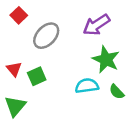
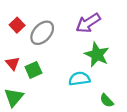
red square: (19, 15) -> (17, 25), moved
green semicircle: (117, 92) -> (107, 101), moved

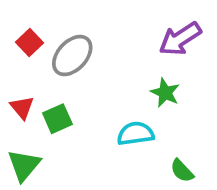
purple arrow: (88, 23) -> (180, 39), moved
green star: (97, 55) -> (165, 93), size x0.7

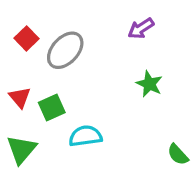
purple arrow: (180, 39) -> (141, 28), moved, size x0.7
cyan semicircle: (135, 134) -> (85, 136), moved
green semicircle: (182, 171) -> (178, 155), moved

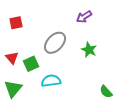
red square: (27, 38) -> (16, 23), turned 32
gray ellipse: (65, 50) -> (55, 43), moved

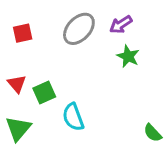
gray ellipse: (55, 43) -> (79, 29), moved
green star: (89, 50) -> (128, 56), moved
cyan semicircle: (51, 81) -> (73, 117), turned -102

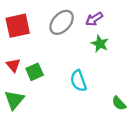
red square: (23, 33) -> (18, 26), size x1.6
cyan semicircle: (73, 117) -> (78, 81), moved

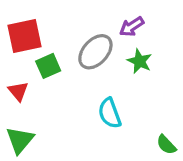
gray ellipse: (62, 22) -> (95, 52), moved
green square: (35, 72) -> (48, 66), moved

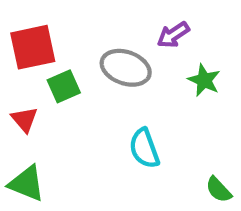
gray ellipse: (95, 52) -> (126, 68), turned 66
green star: (140, 61) -> (204, 80), moved
green triangle: (20, 140) -> (27, 183), turned -48

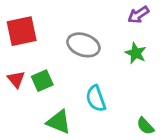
purple arrow: (173, 35) -> (138, 15), moved
green square: (64, 86) -> (42, 81), moved
green triangle: (27, 183) -> (59, 122), moved

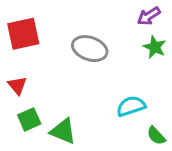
green star: (136, 53) -> (155, 47), moved
green square: (42, 81) -> (29, 119), moved
cyan semicircle: (96, 99) -> (131, 106), moved, turned 92

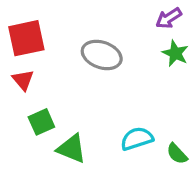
red triangle: (17, 85) -> (23, 80), moved
cyan semicircle: (131, 106) -> (137, 139), moved
green square: (29, 119) -> (41, 122), moved

